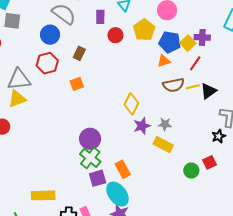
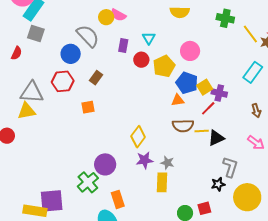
red circle: (115, 35) -> (141, 60), moved
purple cross: (202, 37) -> (219, 93), moved
purple circle: (90, 139) -> (105, 164), moved
yellow rectangle: (163, 145) -> (162, 182), turned 54
purple square: (98, 178) -> (52, 201), moved, size x1.4

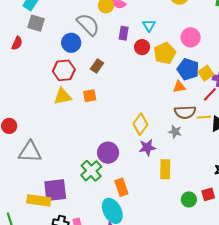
gray triangle: (32, 92) -> (30, 152), moved
yellow triangle: (27, 111) -> (63, 96), moved
gray star: (167, 163) -> (175, 132), moved

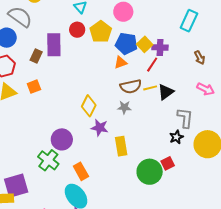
purple rectangle: (124, 33) -> (54, 45), moved, size x1.6
purple star: (147, 147) -> (100, 128), turned 30
green circle: (189, 199) -> (150, 172), size x1.6

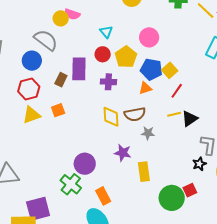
purple cross: (160, 47) -> (108, 82), moved
brown semicircle: (131, 86) -> (135, 114), moved
yellow diamond: (89, 106) -> (111, 117), moved, turned -30

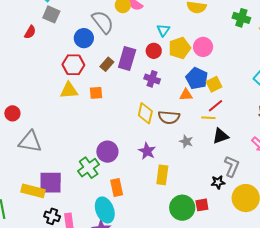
yellow pentagon: (126, 57) -> (180, 48), moved
yellow line: (174, 114) -> (208, 118), moved
gray star: (148, 133) -> (186, 141), moved

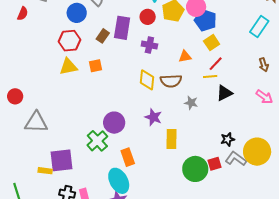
blue pentagon: (197, 78) -> (205, 20), moved
gray L-shape: (232, 166) -> (236, 159), moved, turned -70
yellow rectangle: (33, 191) -> (45, 171), size x0.6

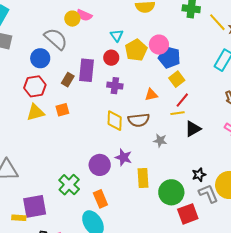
purple circle: (114, 123) -> (100, 165), moved
gray L-shape: (236, 159) -> (208, 193), turned 35
red square: (214, 164) -> (188, 214), moved, size x1.5
green circle: (195, 169) -> (171, 192), moved

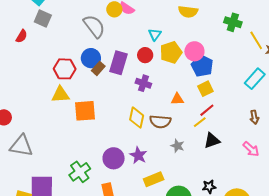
blue circle: (40, 58) -> (91, 58), moved
orange square: (62, 110) -> (85, 111), moved, size x1.6
yellow line: (178, 113) -> (200, 122), turned -40
yellow rectangle: (143, 178) -> (154, 179), turned 60

